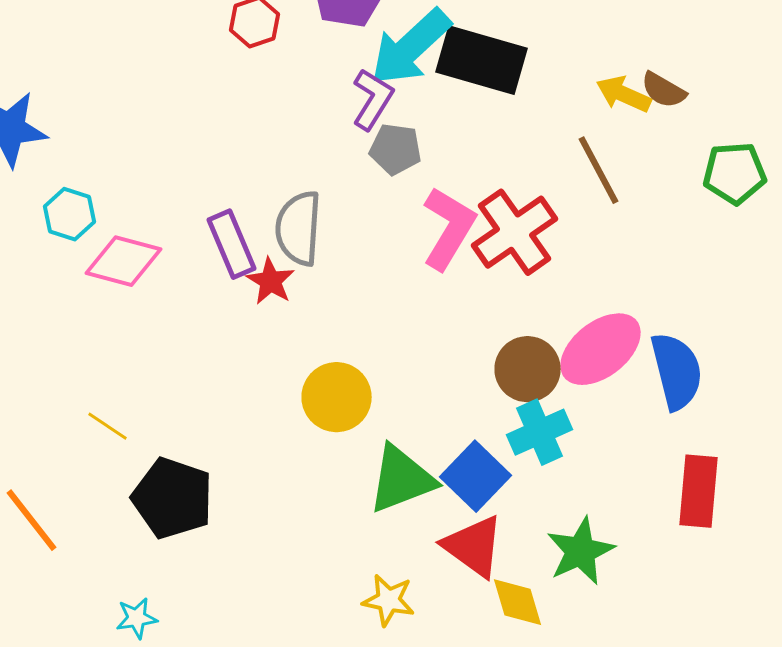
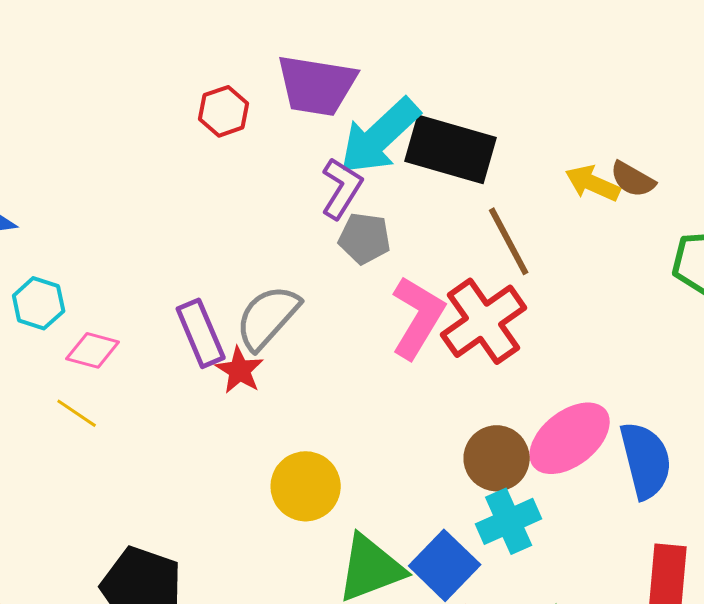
brown line: (598, 170) -> (509, 241), moved
gray semicircle: (298, 228) -> (268, 317), turned 38
pink diamond: (124, 261) -> (93, 350), size x0.7
yellow line: (108, 426) -> (77, 413), moved

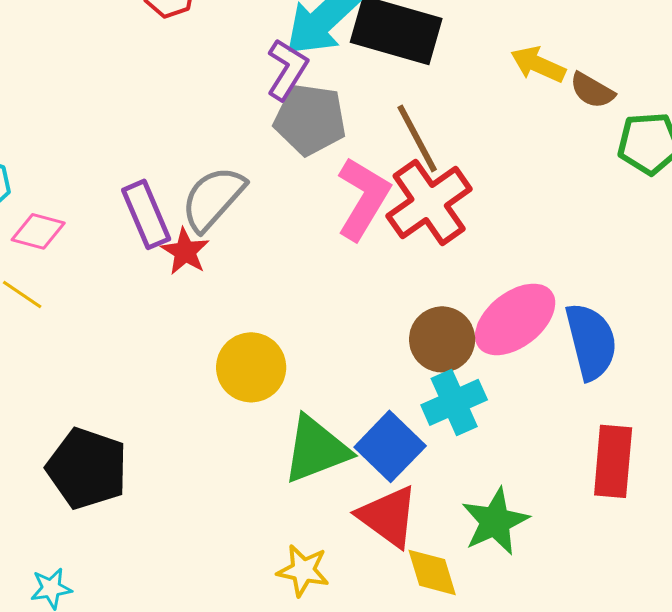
brown semicircle: (633, 179) -> (592, 90), moved
gray pentagon: (365, 238) -> (310, 119), size x1.4
brown line: (509, 241) -> (417, 138), moved

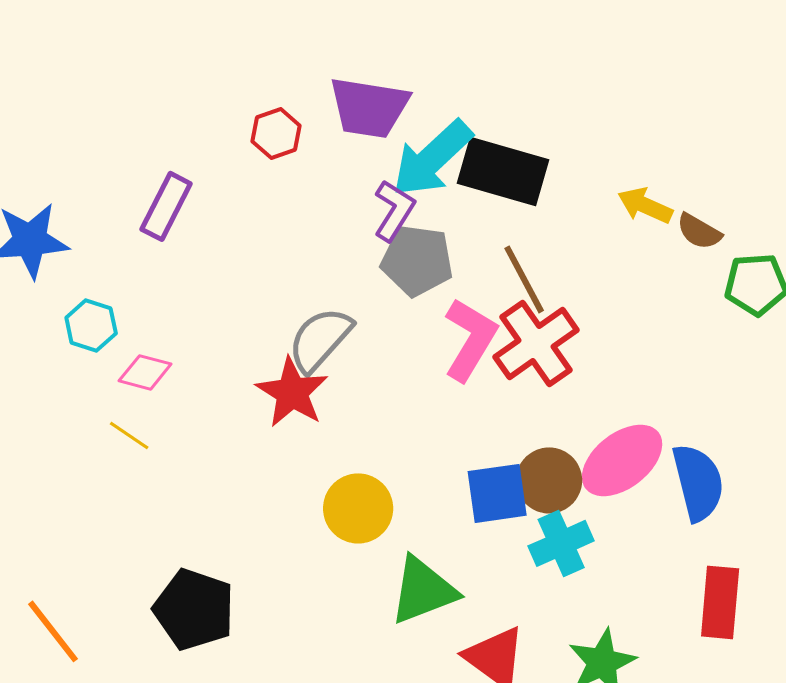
purple rectangle: (146, 214) -> (166, 206), moved, turned 50
red star: (185, 251) -> (292, 392), size x1.5
blue square: (390, 446) -> (497, 493), moved, turned 38

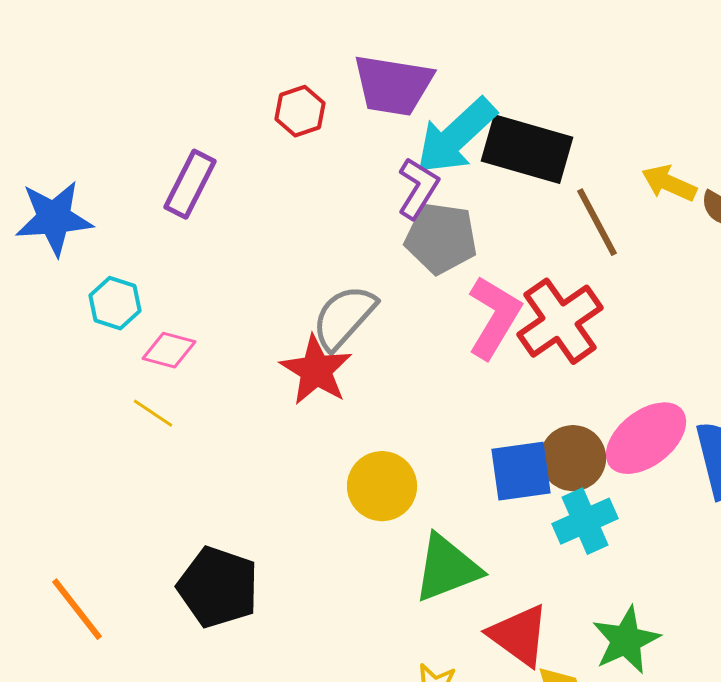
brown line: (524, 279) -> (597, 222), moved

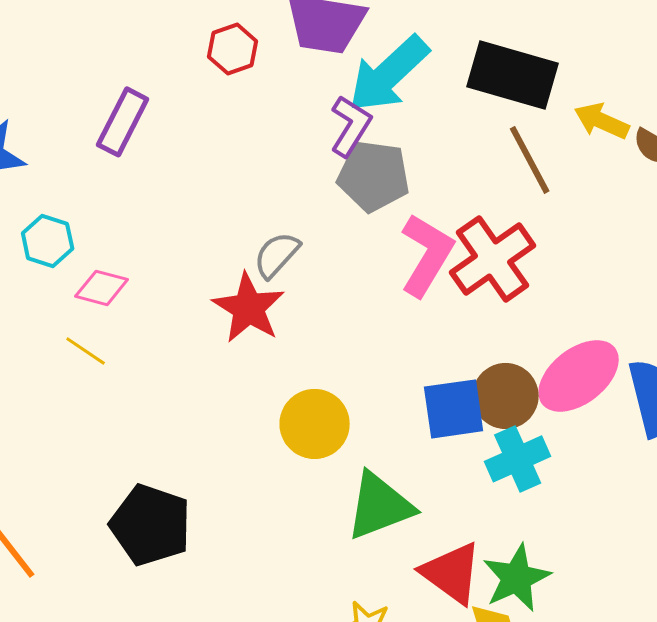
black rectangle: (527, 149) -> (513, 75), moved
gray semicircle: (344, 317) -> (277, 255), size x0.7
green star: (626, 640) -> (517, 578), moved

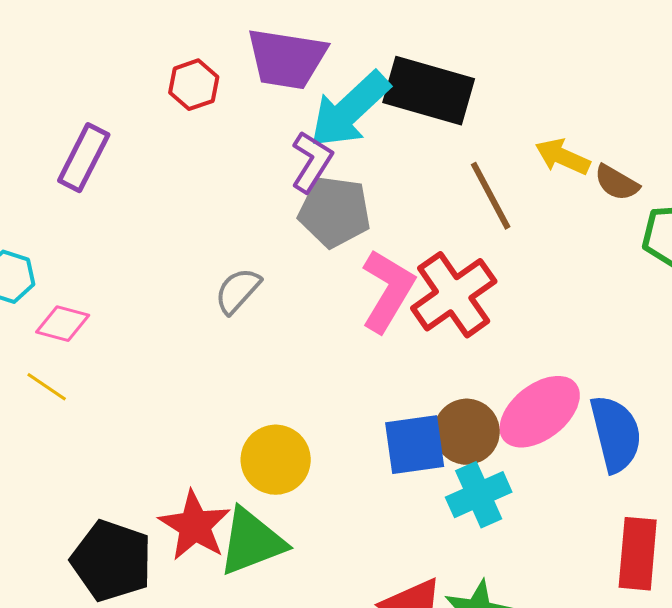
black rectangle: (513, 75) -> (429, 91), moved
red star: (249, 308) -> (195, 526), moved
green triangle: (380, 506) -> (252, 542), moved

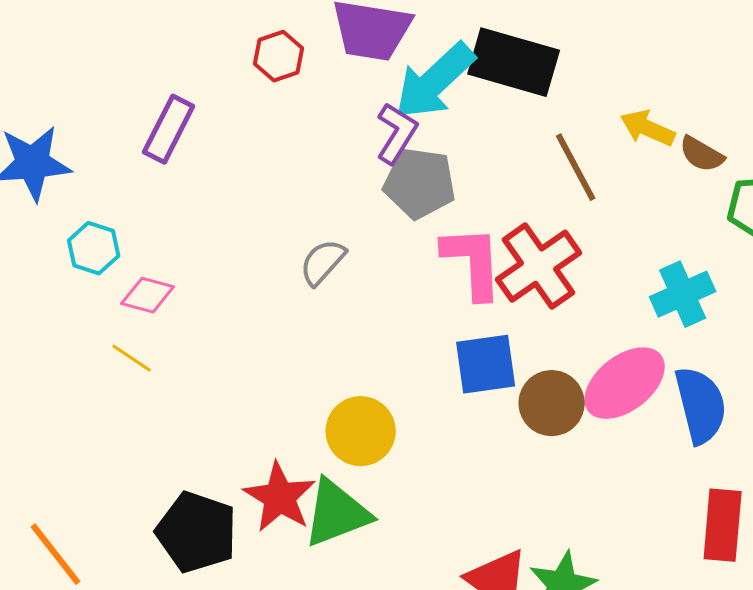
pink L-shape: (388, 291) -> (473, 262), turned -34
blue square: (415, 445) -> (486, 364), moved
cyan cross: (479, 495) -> (683, 294), moved

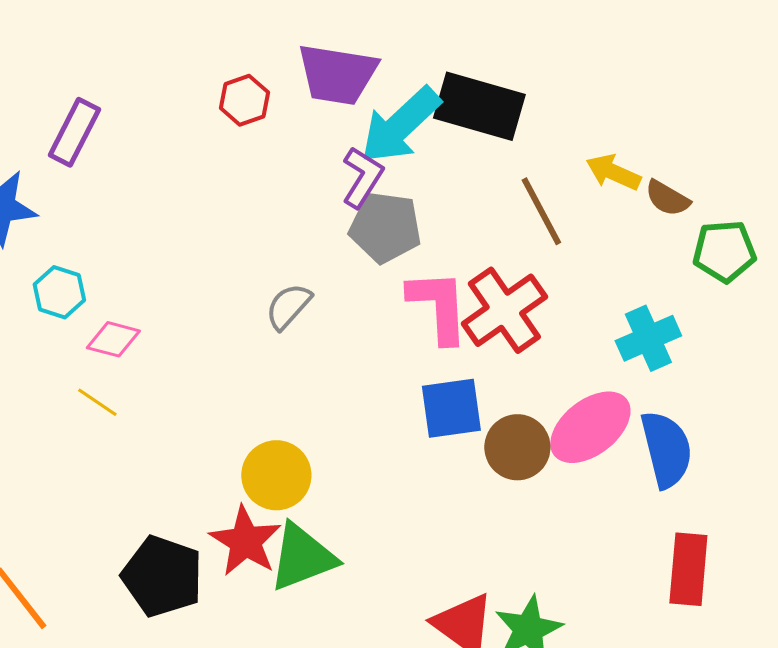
purple rectangle: (169, 129) -> (74, 132), moved
yellow circle: (361, 431) -> (276, 475), moved

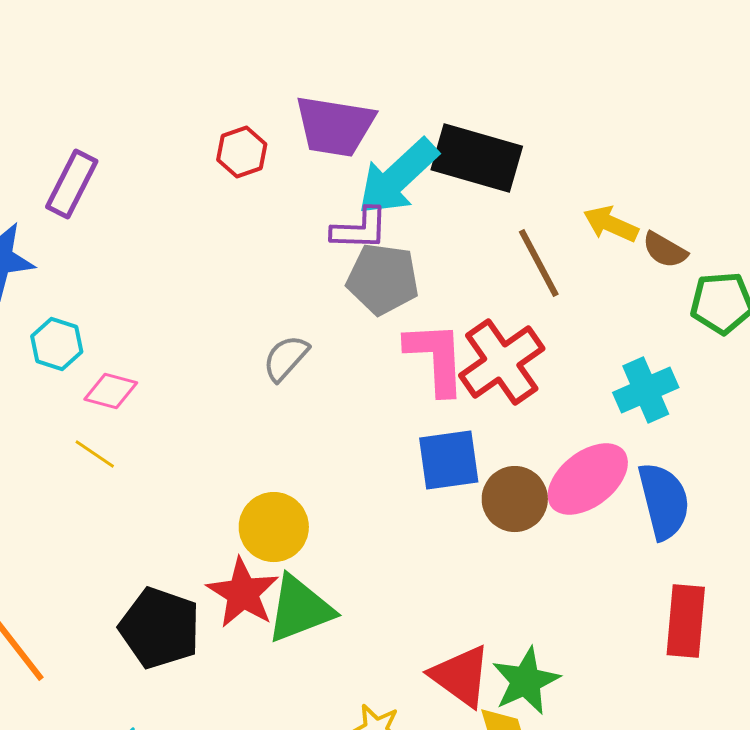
purple L-shape: (362, 177) -> (360, 229), turned 60

